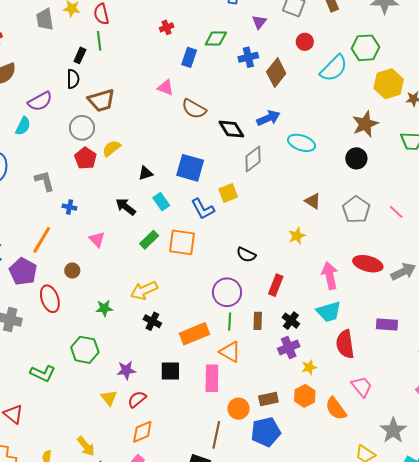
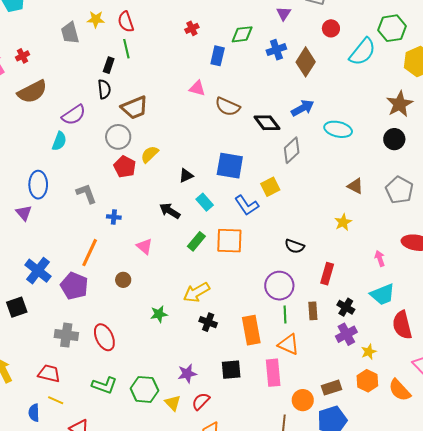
pink arrow: (330, 276) -> (380, 258), size x0.6
red ellipse: (50, 299) -> (104, 337), moved
orange rectangle: (195, 334) -> (251, 330), turned -72
green hexagon: (85, 350) -> (144, 389), moved

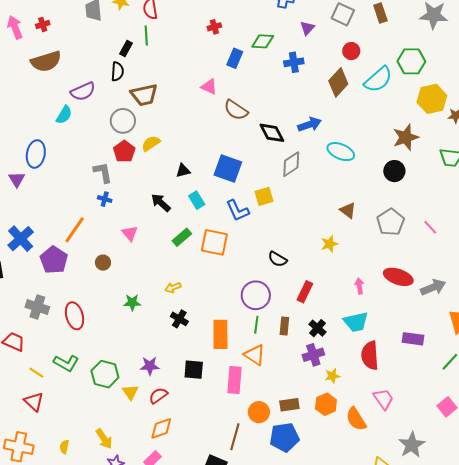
brown diamond: (306, 62) -> (338, 82), moved
gray L-shape: (86, 194) -> (103, 172), moved
yellow arrow: (196, 292) -> (173, 288), size x0.6
yellow line: (56, 400) -> (36, 373), moved

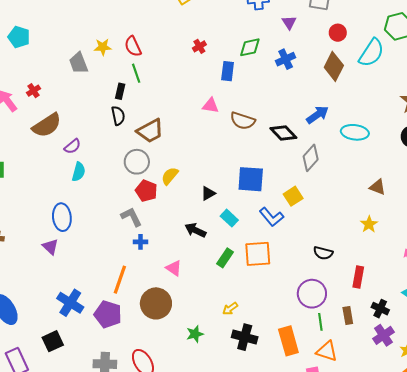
purple semicircle: (83, 91) -> (72, 146), moved, size x0.7
brown circle: (103, 263) -> (156, 303), size x2.0
black cross: (179, 319) -> (245, 337), size x1.4

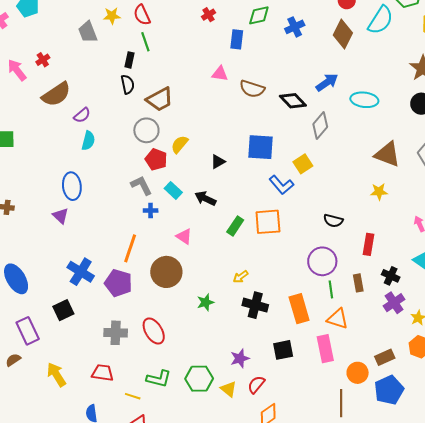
brown triangle: (378, 187) -> (387, 154), size x1.6
cyan rectangle: (229, 218) -> (173, 190), moved
yellow star: (369, 224) -> (379, 192), turned 30

